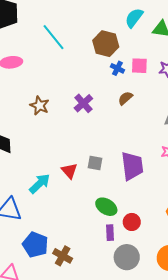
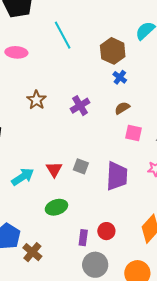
pink square: (139, 66) -> (134, 133), moved
green ellipse: (106, 207) -> (56, 207), moved, turned -60

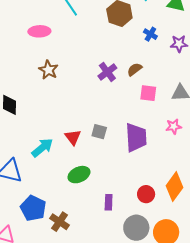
pink ellipse: (16, 52) -> (39, 31), moved
blue cross: (120, 77) -> (150, 34), moved
purple cross: (80, 106) -> (107, 72), moved
red circle: (106, 231) -> (146, 194), moved
gray circle: (95, 265) -> (136, 228), moved

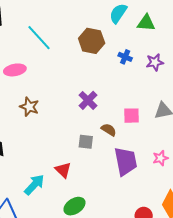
brown semicircle: (135, 69) -> (109, 130), moved, turned 77
pink star: (174, 126) -> (160, 158), moved
gray square: (99, 132) -> (86, 142), moved

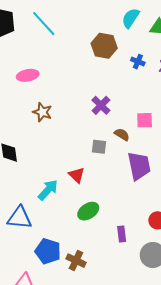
cyan line: (39, 38) -> (44, 24), moved

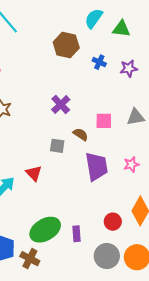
green ellipse: (88, 211) -> (45, 230), moved, size x1.4

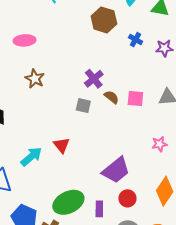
brown semicircle: (81, 134) -> (111, 97), moved
gray square: (57, 146) -> (83, 106), moved
purple trapezoid: (96, 166) -> (116, 170), moved, turned 56
red circle: (113, 222) -> (127, 198), moved

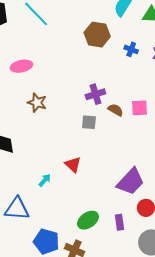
purple cross: (94, 79) -> (95, 94), turned 30
cyan arrow: (31, 157) -> (45, 180), size x0.6
green ellipse: (68, 202) -> (88, 220), size x0.7

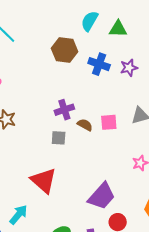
blue cross: (131, 49) -> (99, 64), size x1.5
red triangle: (73, 165) -> (44, 181), size x1.6
cyan arrow: (45, 180) -> (18, 215), moved, size x1.5

